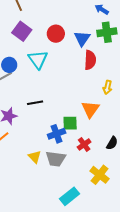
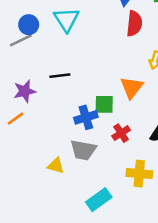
yellow triangle: (35, 157) -> (56, 166), moved, turned -32
yellow cross: (100, 175) -> (139, 174), turned -36

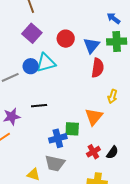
cyan triangle: (67, 20) -> (46, 63), turned 45
blue circle: (29, 25) -> (31, 66), moved
red cross: (121, 133) -> (93, 152), moved

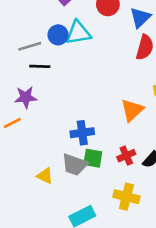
black line: (39, 106) -> (40, 66), moved
green square: (72, 129) -> (93, 158), moved

